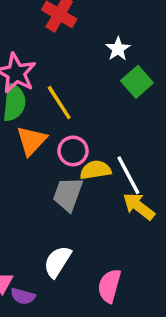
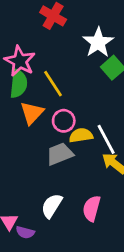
white star: (118, 49) -> (98, 42), size x1.6
gray trapezoid: (68, 194) -> (60, 154), turned 48
pink semicircle: (109, 286) -> (92, 208), moved

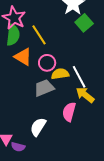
orange triangle: (32, 113) -> (23, 57), turned -42
pink semicircle: (92, 208) -> (69, 112), moved

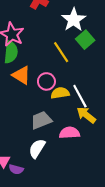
yellow line: (39, 35) -> (61, 52), moved
gray trapezoid: (44, 88) -> (41, 120), moved
pink semicircle: (69, 112) -> (69, 133), turned 72

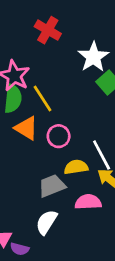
yellow line: (61, 52) -> (42, 99), moved
yellow semicircle: (60, 93) -> (76, 167), moved

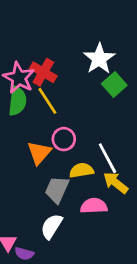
red cross: (48, 30) -> (43, 72), moved
orange triangle: (26, 128) -> (39, 153), moved, turned 40
gray trapezoid: (52, 186) -> (57, 190), turned -44

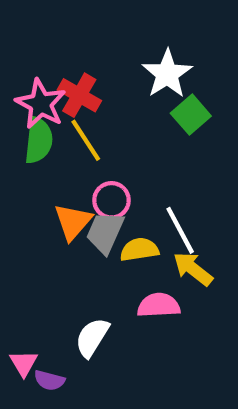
gray trapezoid: (57, 190) -> (105, 232), moved

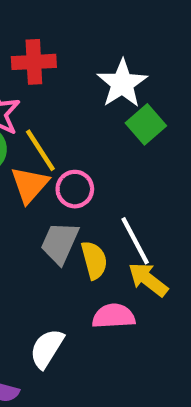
red cross: (79, 95) -> (34, 62), moved, turned -33
pink circle: (111, 200) -> (75, 189), moved
orange triangle: (73, 222) -> (30, 185), moved
yellow semicircle: (139, 250) -> (94, 260), turned 84

